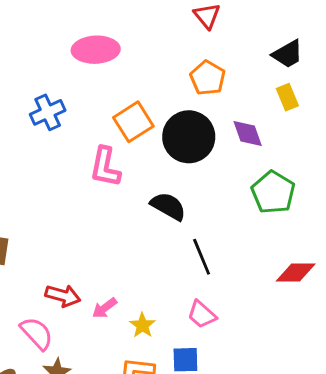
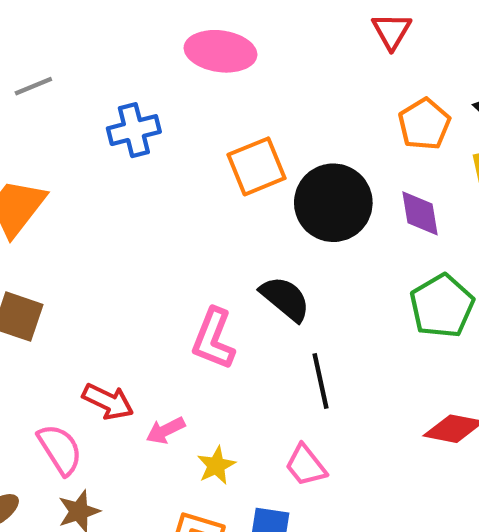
orange pentagon: (208, 78) -> (424, 124), moved
pink L-shape: (105, 167) -> (213, 339), moved

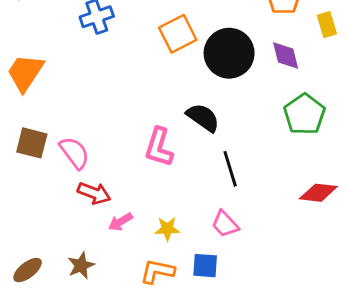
pink arrow: (166, 430) -> (120, 222), moved
pink semicircle: (60, 449) -> (74, 153), moved
yellow star: (216, 465) -> (167, 229), turned 30

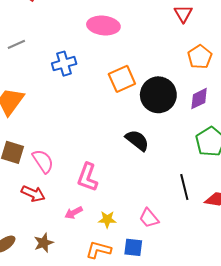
purple diamond: (286, 56) -> (199, 99), turned 75
pink L-shape: (159, 147) -> (88, 177), moved
black line: (230, 169) -> (184, 187), moved
red arrow: (94, 193) -> (33, 194), moved

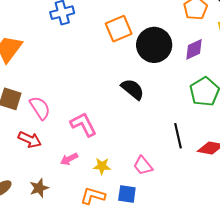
pink L-shape: (88, 177) -> (83, 124), turned 132

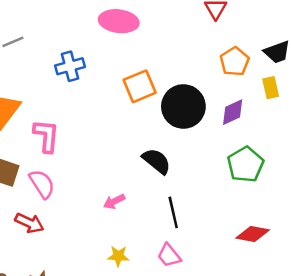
pink L-shape: (83, 124) -> (46, 136), moved, turned 32
black line: (178, 136) -> (173, 212), moved
pink arrow: (69, 159) -> (114, 201), moved

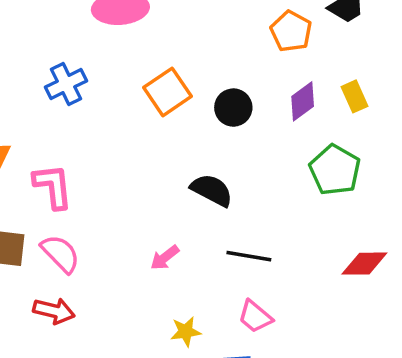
yellow rectangle: (271, 88) -> (355, 96), moved
black circle: (183, 106) -> (233, 108), size x0.6
black line: (173, 212) -> (249, 256), turned -56

